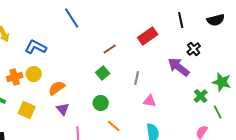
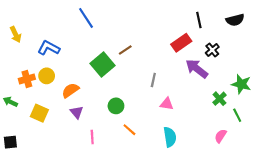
red rectangle: (148, 36) -> (181, 43), moved
green square: (103, 73) -> (103, 64), moved, size x1.6

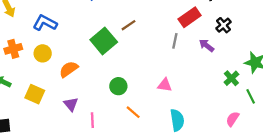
purple arrow: (197, 69) -> (207, 45), size x0.6
orange cross: (27, 79) -> (13, 49), moved
gray line: (153, 80) -> (175, 41), moved
pink triangle: (167, 104) -> (165, 85), moved
purple triangle: (77, 112) -> (71, 104), moved

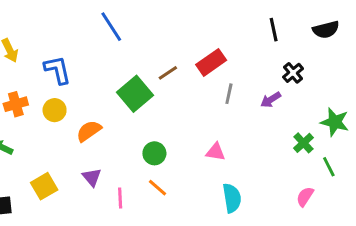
red rectangle: (190, 17) -> (211, 62), moved
blue L-shape: (45, 23) -> (58, 70), turned 50
purple arrow: (207, 45) -> (271, 100), turned -70
yellow square: (35, 94) -> (44, 186), moved, turned 36
orange line: (133, 112) -> (157, 188), moved

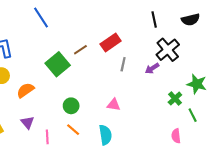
black cross: (293, 73) -> (168, 50), size x1.6
pink semicircle: (305, 197) -> (176, 136), turned -40
cyan semicircle: (232, 198) -> (105, 135), moved

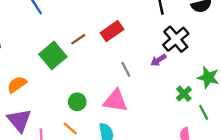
gray line: (123, 64) -> (126, 69), moved, turned -40
pink triangle: (114, 105) -> (115, 101), size x1.6
green circle: (71, 106) -> (77, 102), moved
purple triangle: (27, 122) -> (19, 120), size x1.6

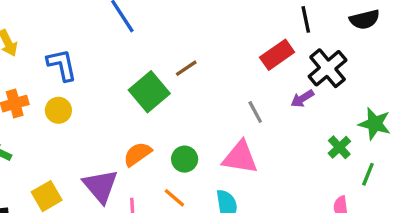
red rectangle: (112, 31) -> (277, 55), moved
orange semicircle: (17, 84) -> (137, 154), moved
green line: (204, 112) -> (368, 174), turned 49

